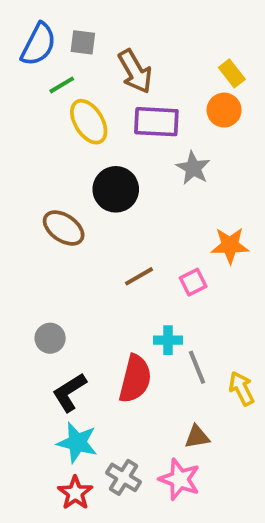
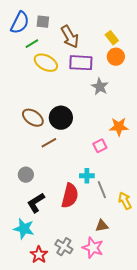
yellow rectangle: (232, 73) -> (112, 38), moved
yellow ellipse: (89, 122) -> (46, 63), turned -30
black circle: (116, 189) -> (61, 118), moved
brown line: (139, 276) -> (49, 143), moved
cyan star: (77, 443) -> (24, 229), moved

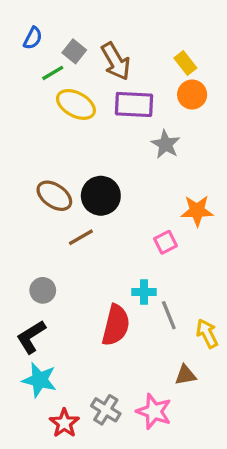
gray square: (43, 22) -> (74, 51), moved, turned 32
blue semicircle: (20, 23) -> (33, 38), size x0.6
black L-shape: (36, 203) -> (31, 337), moved
brown triangle: (102, 226) -> (185, 375), moved

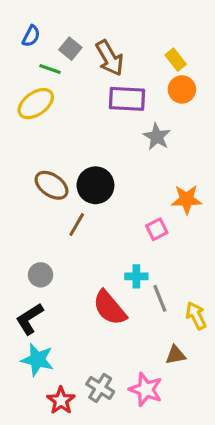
green line: (53, 73) -> (50, 69), turned 50
yellow ellipse: (76, 104) -> (36, 104), moved, turned -63
brown line: (81, 237) -> (77, 225), turned -30
red semicircle: (116, 325) -> (110, 308), turned 126

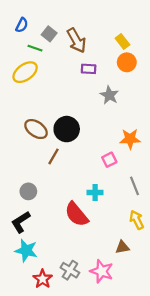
purple rectangle: (127, 99) -> (89, 69), size x0.6
gray line: (160, 298) -> (134, 186), moved

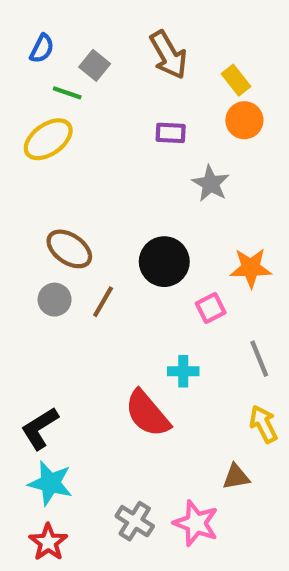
brown arrow: (76, 40) -> (168, 55), moved
black circle: (67, 129) -> (164, 262), moved
gray circle: (28, 191) -> (55, 300), moved
red star: (43, 279) -> (48, 542), moved

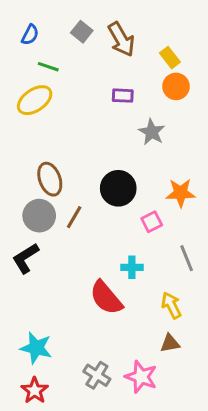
gray square: (95, 65) -> (82, 32), moved
brown ellipse: (69, 249) -> (50, 179), turned 36
gray circle: (55, 300) -> (39, 216), size x1.4
yellow arrow: (263, 424) -> (171, 305), moved
black L-shape: (40, 428) -> (25, 258), moved

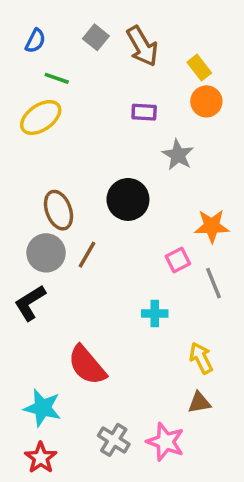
black circle: (118, 188) -> (128, 199), moved
gray line: (187, 258) -> (214, 283), moved
red semicircle: (106, 298) -> (87, 365), moved

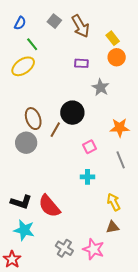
green line: (57, 78) -> (32, 44), turned 32
brown line: (87, 255) -> (55, 130), moved
pink square: (178, 260) -> (89, 147), moved
black L-shape: (30, 303) -> (21, 202), moved, turned -130
red star: (41, 458) -> (12, 259), moved

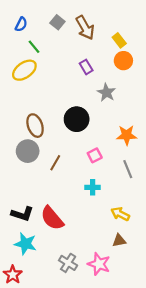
purple rectangle: (81, 63) -> (86, 67), turned 56
brown line: (55, 130) -> (55, 163), moved
yellow arrow: (114, 202) -> (120, 214), turned -36

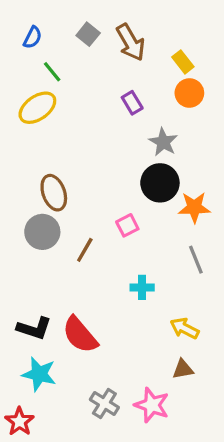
black circle: (77, 119) -> (160, 183), moved
pink square: (95, 155) -> (127, 225), moved

